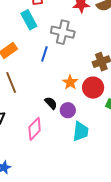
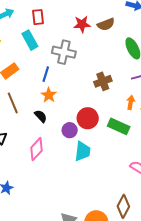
orange star: (70, 82) -> (49, 95), moved
red circle: (93, 88) -> (88, 118), moved
black semicircle: (51, 103) -> (41, 116), moved

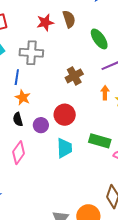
brown semicircle: (106, 24) -> (69, 19), turned -78
black semicircle: (41, 116) -> (18, 119), turned -144
green rectangle: (119, 126) -> (100, 141), moved
purple circle: (70, 130) -> (41, 125), moved

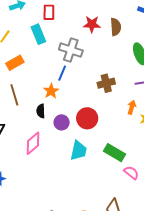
blue line: (17, 77) -> (62, 73), moved

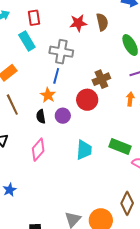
red circle: (87, 118) -> (87, 100), moved
purple circle: (62, 122) -> (63, 116), moved

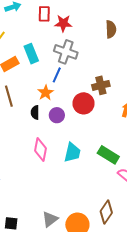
red star: (78, 23) -> (63, 23), moved
cyan rectangle: (27, 41) -> (31, 54), moved
pink diamond: (38, 150) -> (40, 149), moved, turned -40

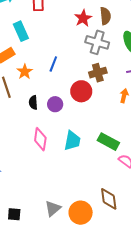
red star: (63, 23) -> (83, 18), moved, turned -30
gray cross: (66, 52) -> (97, 42), moved
cyan rectangle: (31, 54) -> (21, 31), moved
orange star: (46, 93) -> (25, 72), moved
brown diamond: (106, 212) -> (109, 199), turned -40

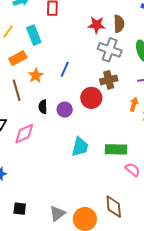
red star: (83, 18) -> (97, 25), turned 30
pink diamond: (40, 139) -> (24, 134), moved, turned 55
green rectangle: (108, 142) -> (116, 149), turned -30
black square: (14, 214) -> (20, 209), moved

